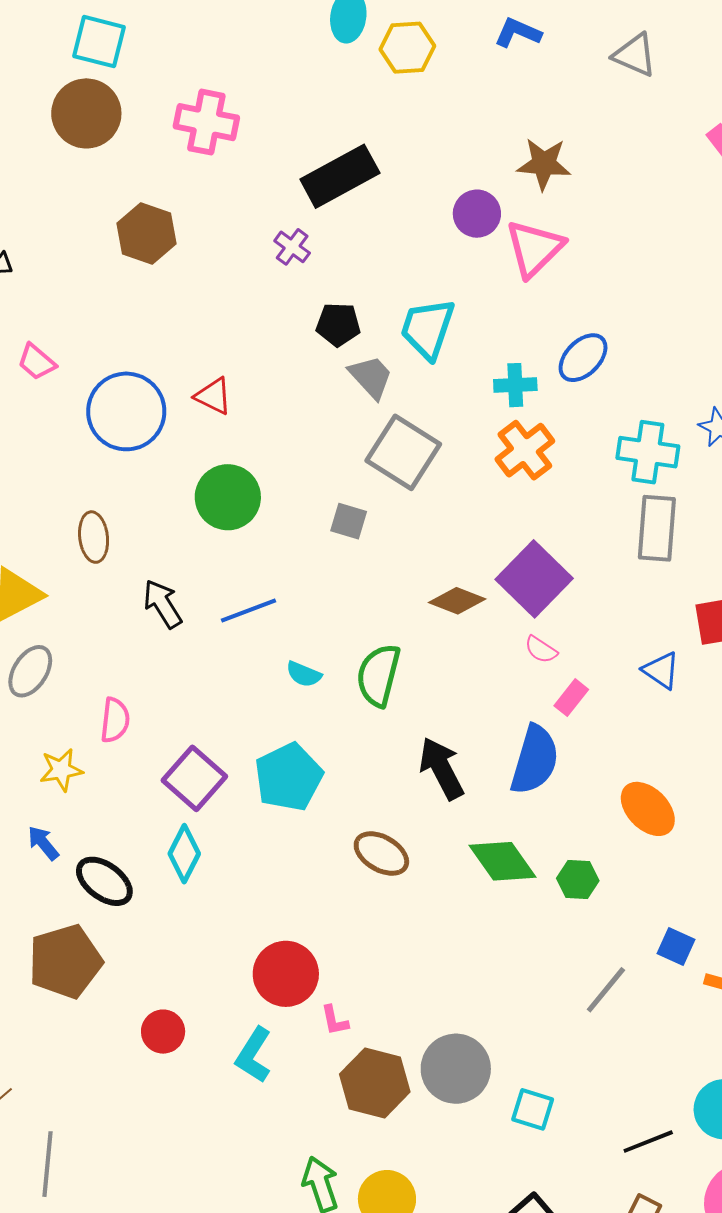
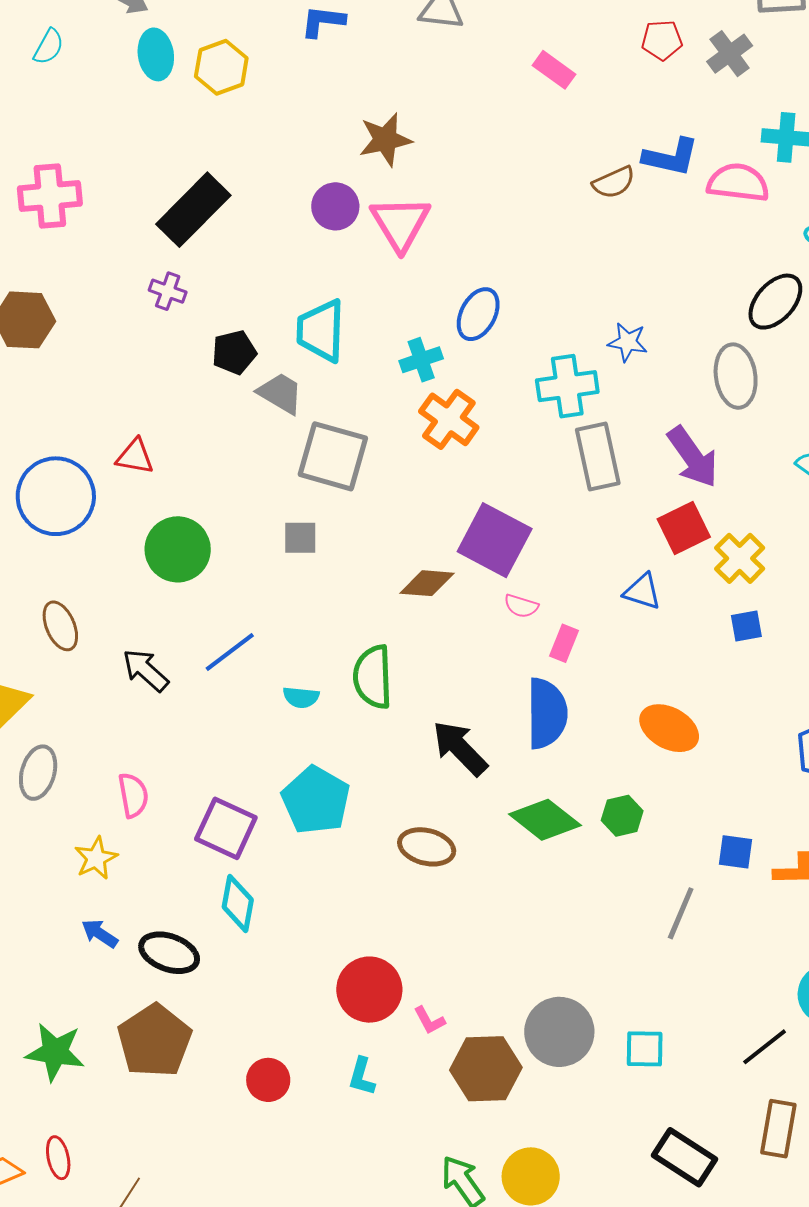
cyan L-shape: (254, 1055) -> (362, 1077), size x0.7

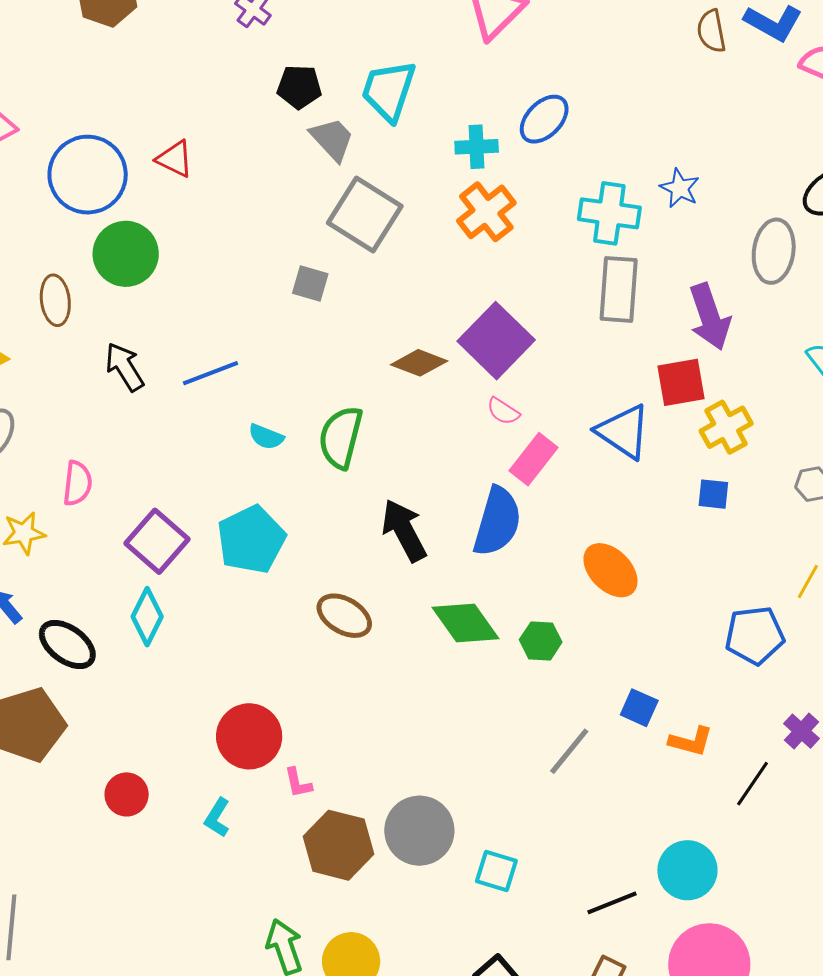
brown semicircle: (614, 182) -> (711, 31), turned 87
green circle: (178, 549) -> (126, 254), moved
blue triangle: (642, 592) -> (623, 432), size x1.5
pink rectangle: (564, 643) -> (534, 459), size x1.4

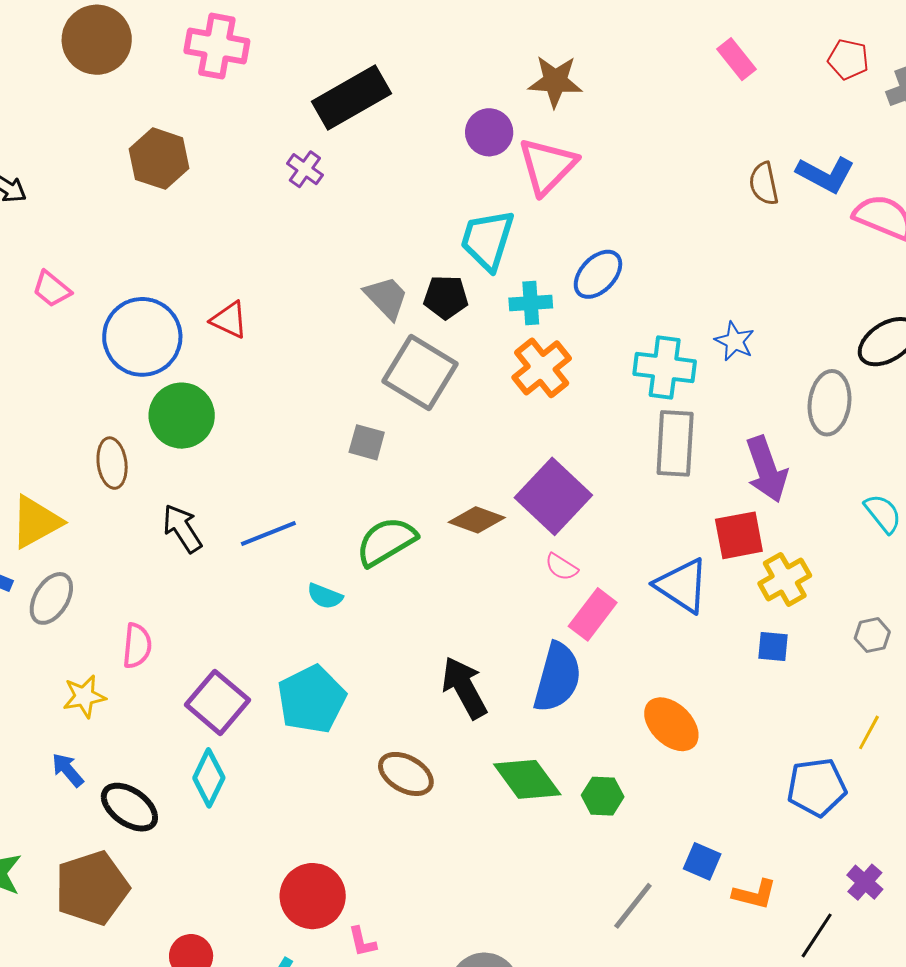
black pentagon: (299, 87) -> (446, 297), moved
cyan trapezoid: (389, 91) -> (487, 240), moved
green semicircle: (341, 437) -> (386, 542), moved, turned 46

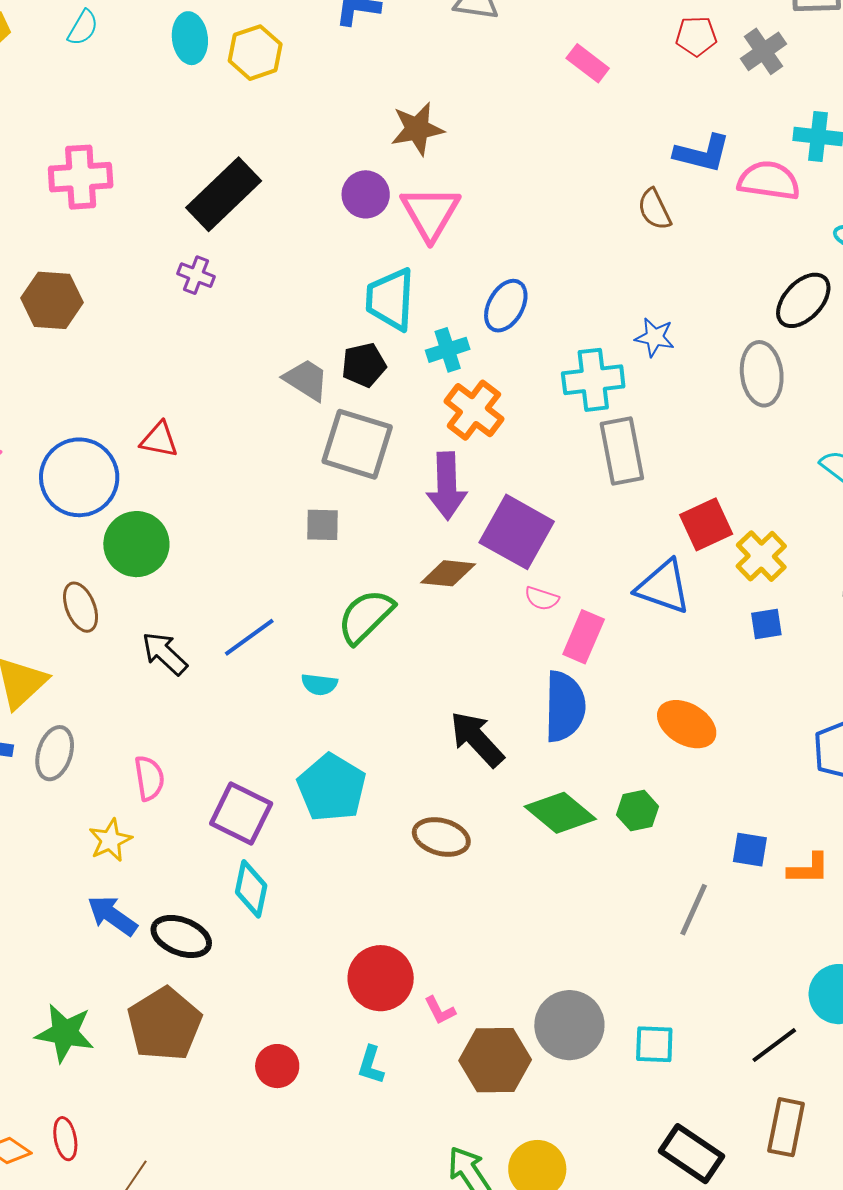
brown semicircle: (764, 184) -> (654, 209), moved
purple arrow: (767, 469) -> (447, 486), moved, turned 32
blue arrow: (68, 770) -> (112, 916), size x1.4

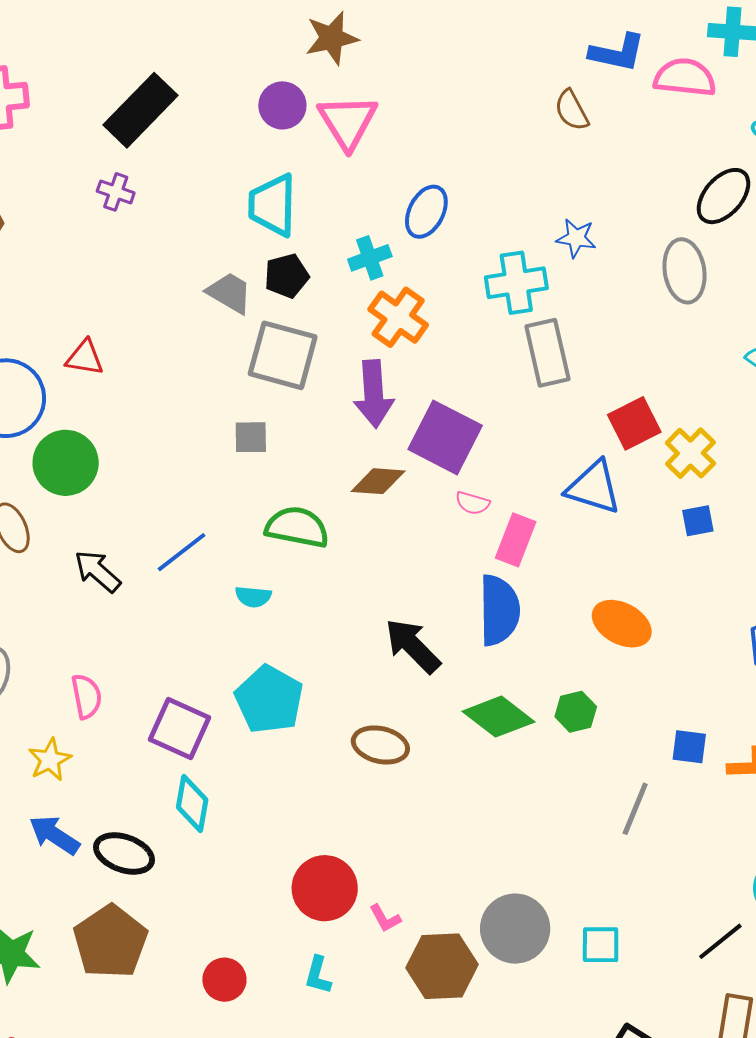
cyan trapezoid: (390, 299) -> (273, 205), moved
green semicircle: (366, 616) -> (297, 527), turned 58

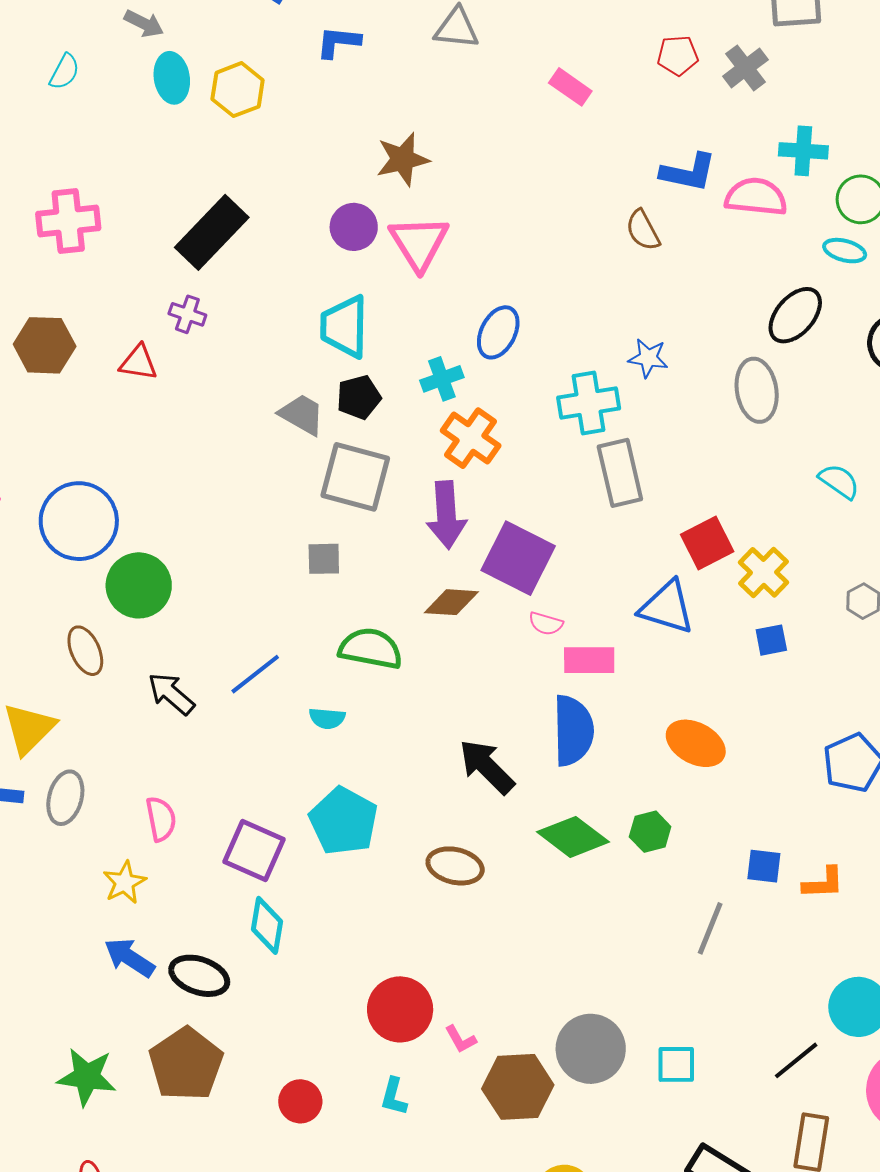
red triangle: (85, 358) -> (138, 363), moved
pink rectangle: (516, 540) -> (589, 660), turned 69

